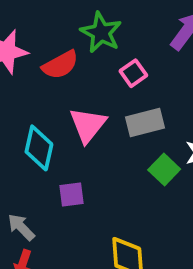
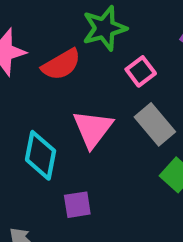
green star: (101, 32) -> (104, 28), turned 30
gray rectangle: (145, 122) -> (155, 124), turned 66

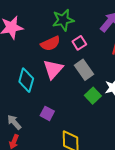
red semicircle: (61, 64) -> (50, 43), moved
purple square: (77, 205) -> (47, 113), moved, turned 32

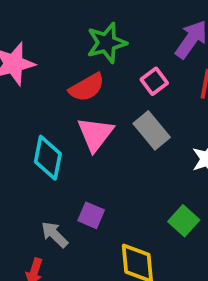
pink square: (79, 43) -> (154, 81), moved
green square: (93, 96) -> (184, 221), moved
gray arrow: (14, 122) -> (55, 235), moved

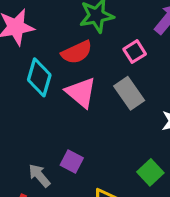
pink triangle: (95, 134) -> (81, 92), turned -32
cyan diamond: (48, 158) -> (39, 77), moved

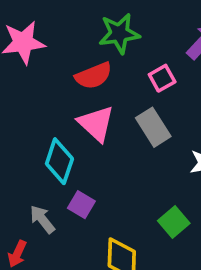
cyan diamond: (39, 77) -> (59, 161), moved

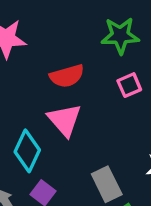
green star: (119, 33) -> (120, 36), moved
gray rectangle: (153, 127) -> (107, 184), moved

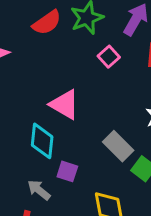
red semicircle: (67, 76) -> (47, 23), moved

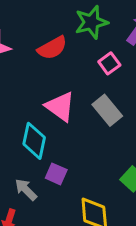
red semicircle: (47, 23) -> (52, 48), moved
gray rectangle: (118, 146) -> (107, 110), moved

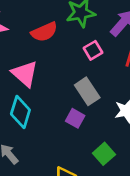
pink triangle: (60, 107) -> (25, 74), moved
purple square: (56, 174) -> (75, 118), moved

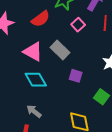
gray rectangle: (87, 91) -> (60, 50), moved
cyan diamond: (20, 112) -> (36, 80), turned -35

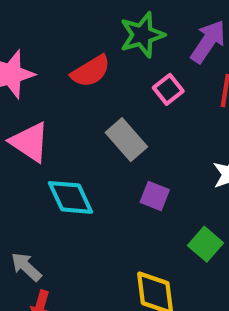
pink triangle: (33, 52) -> (30, 142), moved
gray arrow: (34, 111) -> (26, 267), moved

